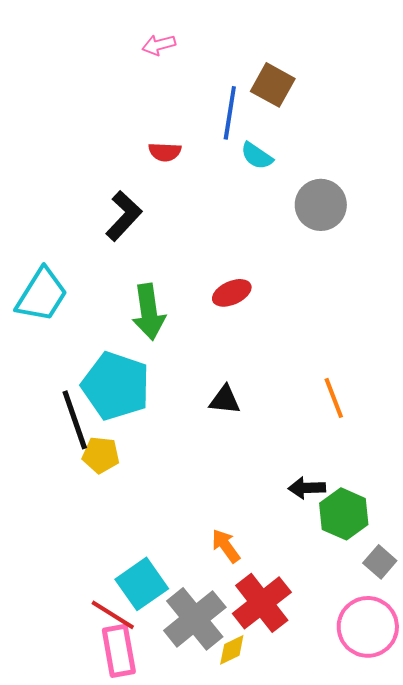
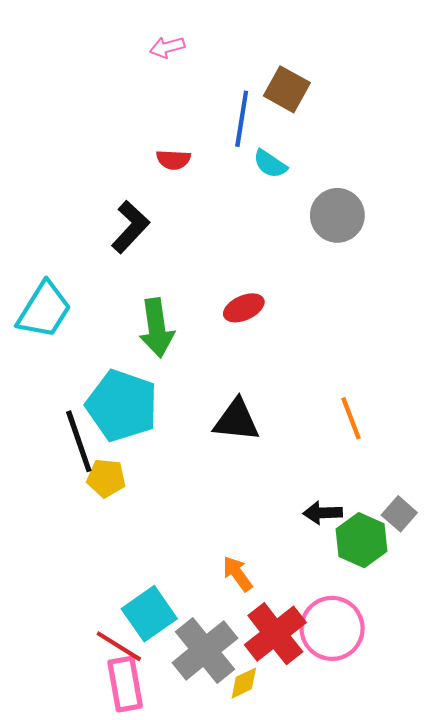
black triangle: (225, 400) -> (236, 420), size x1.4
gray square: (380, 562) -> (399, 514), moved
pink circle: (368, 627) -> (332, 628), moved

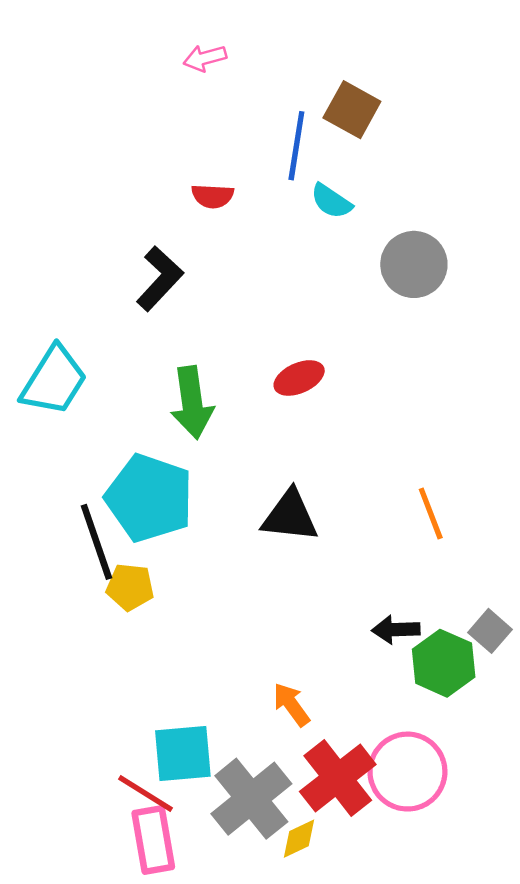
cyan square: (149, 614) -> (183, 753), turned 30

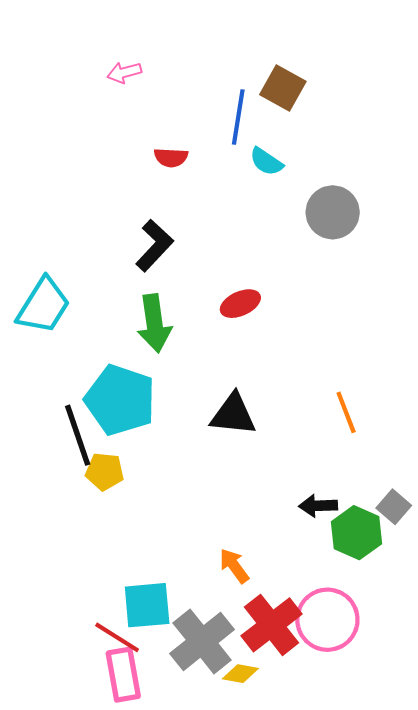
pink arrow: (205, 58) -> (124, 72), moved
black L-shape: (160, 279) -> (154, 246), moved
yellow diamond: (299, 839) -> (240, 674), turned 36

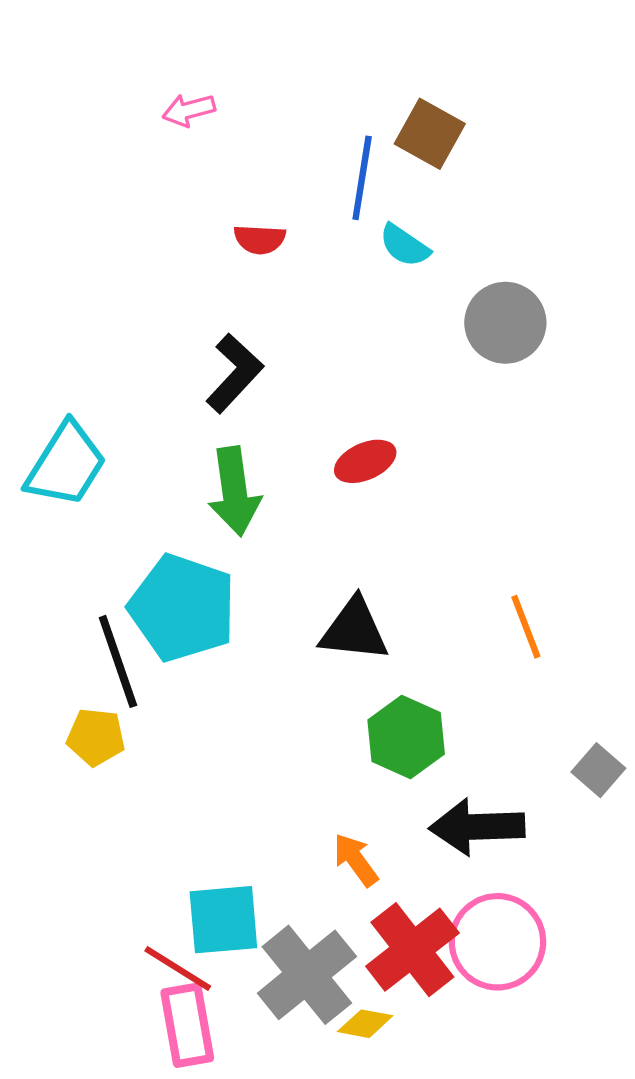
yellow pentagon: (105, 471) -> (96, 737), moved
black arrow: (318, 506) -> (477, 827), moved, size x1.6
green hexagon: (356, 533) -> (406, 737), moved

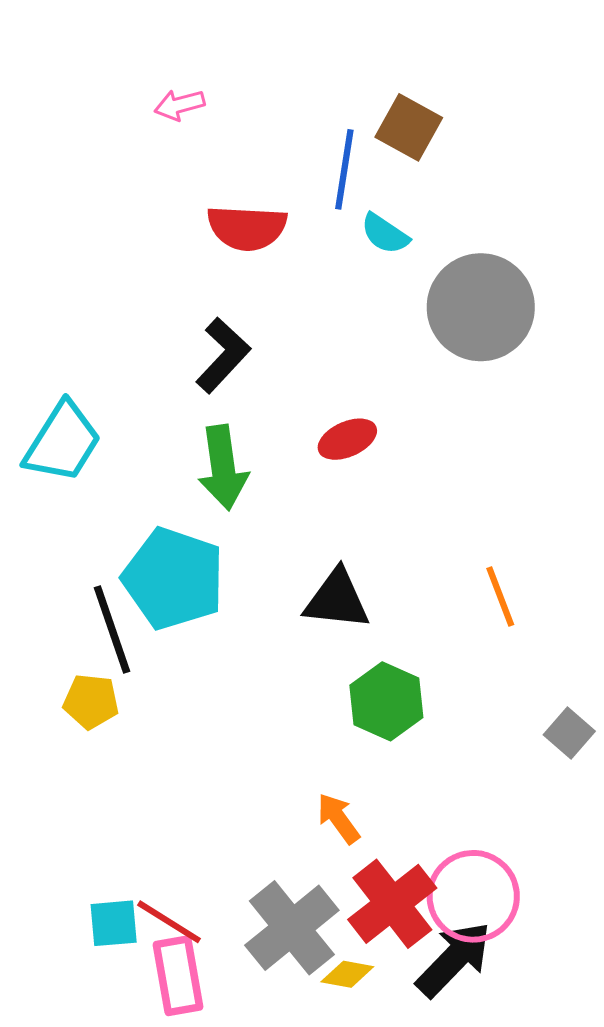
red semicircle: (260, 239) -> (247, 228), size x1.6
gray circle: (505, 323) -> (481, 307), size x1.4
black arrow: (477, 827) -> (454, 959), moved, turned 136
cyan square: (223, 920) -> (114, 923), moved, size x0.7

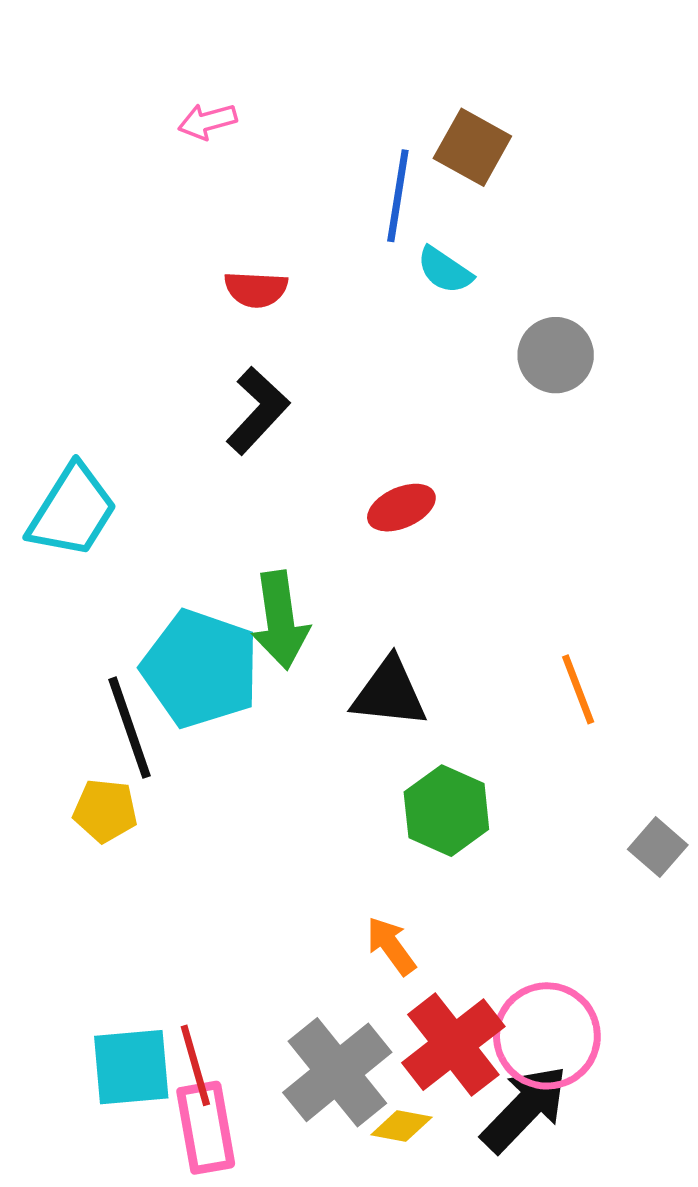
red semicircle: (247, 228) -> (256, 289), moved, size x0.7
gray circle: (481, 307) -> (556, 355), size x0.6
green arrow: (223, 468) -> (280, 620), moved
red line: (169, 922) -> (195, 1065), turned 42
cyan square: (114, 923) -> (131, 1067), size x1.4

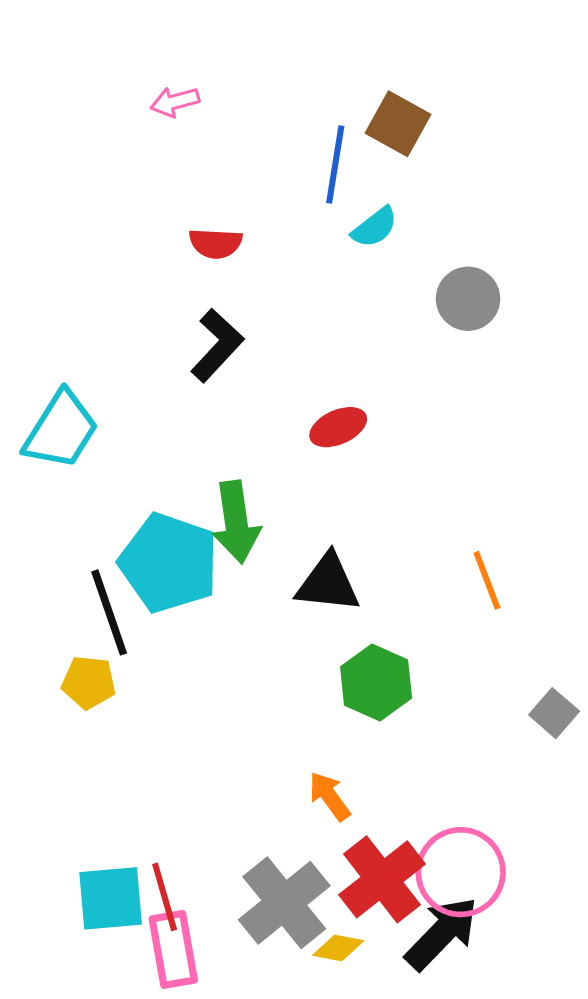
cyan semicircle: (445, 270) -> (375, 227), turned -72

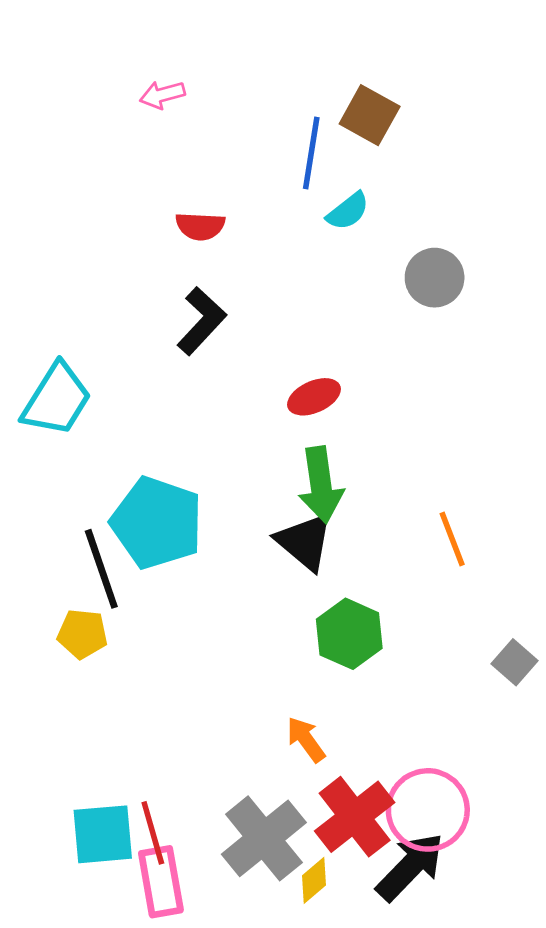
green arrow: (236, 522) -> (321, 485), moved
black triangle: (328, 583) -> (305, 542), turned 34
yellow diamond: (338, 948) -> (314, 880), turned -51

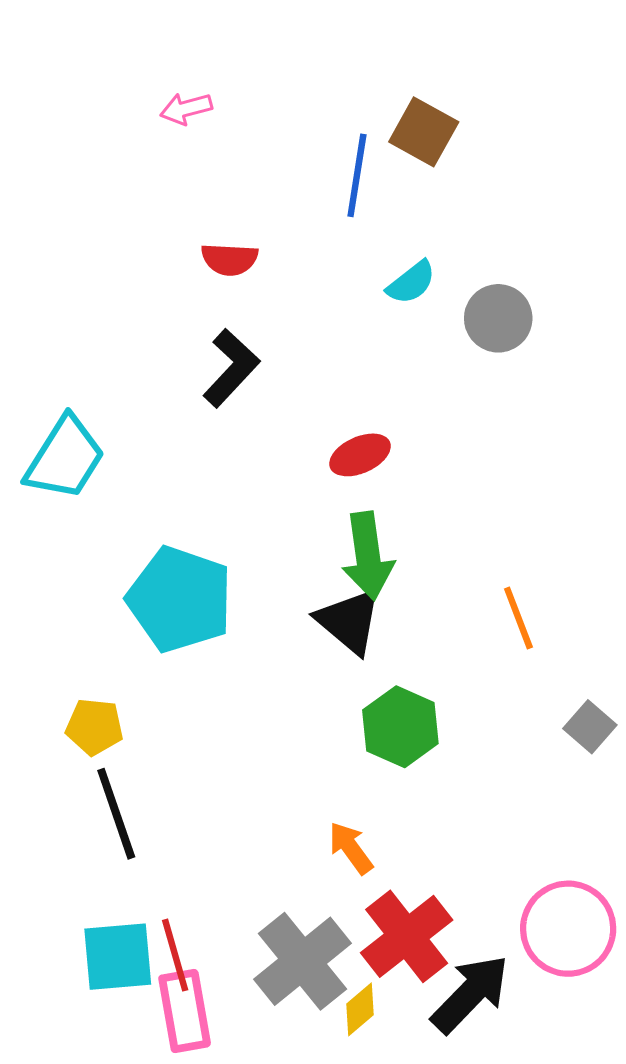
cyan semicircle: (348, 211) -> (411, 283), moved
black line: (101, 569) -> (116, 814), moved
gray square: (514, 662) -> (590, 727), moved
pink circle: (428, 810) -> (568, 929), moved

